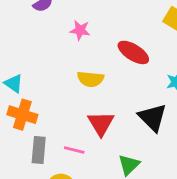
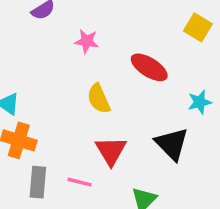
yellow semicircle: (90, 79) -> (99, 99), turned 60

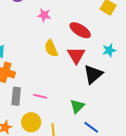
black triangle: (172, 144) -> (93, 74), turned 35
red triangle: (111, 151) -> (76, 55), moved

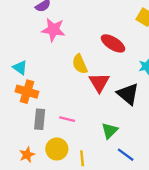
pink star: (44, 15) -> (53, 30), moved, size x1.5
red triangle: (76, 55) -> (99, 82), moved
black triangle: (93, 74) -> (128, 94), turned -40

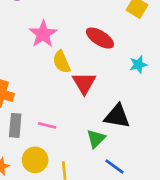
pink star: (53, 30) -> (43, 34), moved, turned 30
black triangle: (128, 94) -> (117, 116), moved, turned -30

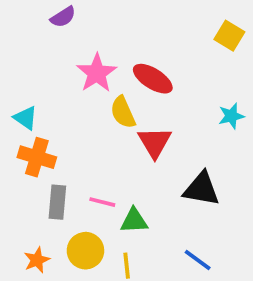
red ellipse: (100, 38) -> (153, 79), moved
green triangle: (96, 139) -> (134, 221), moved, turned 42

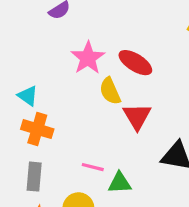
gray rectangle: (57, 202) -> (34, 177), moved

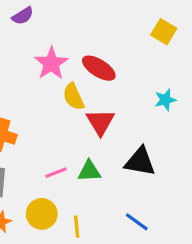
pink line: (93, 167) -> (56, 173), turned -35
green triangle: (120, 183) -> (89, 171), moved

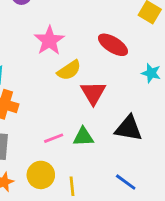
red ellipse: (99, 68) -> (113, 45), moved
yellow semicircle: (73, 97) -> (69, 70), turned -100
cyan star: (165, 100) -> (151, 73), turned 30

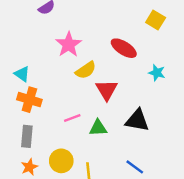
pink line: (54, 138) -> (72, 118), moved

